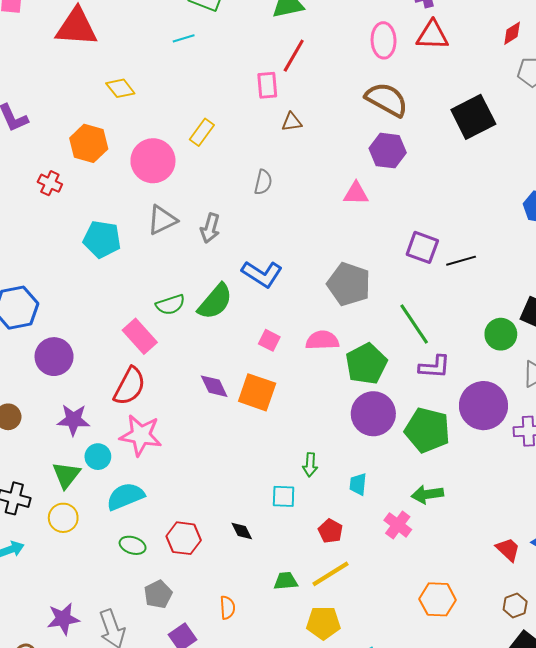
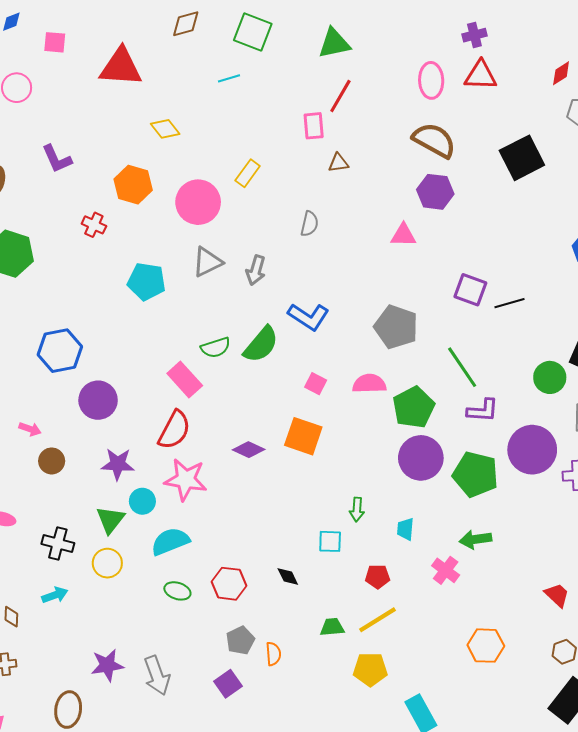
purple diamond: (214, 386) -> (249, 450), moved, turned -40
red pentagon: (330, 531) -> (378, 576), turned -30
gray pentagon: (158, 594) -> (240, 640), moved

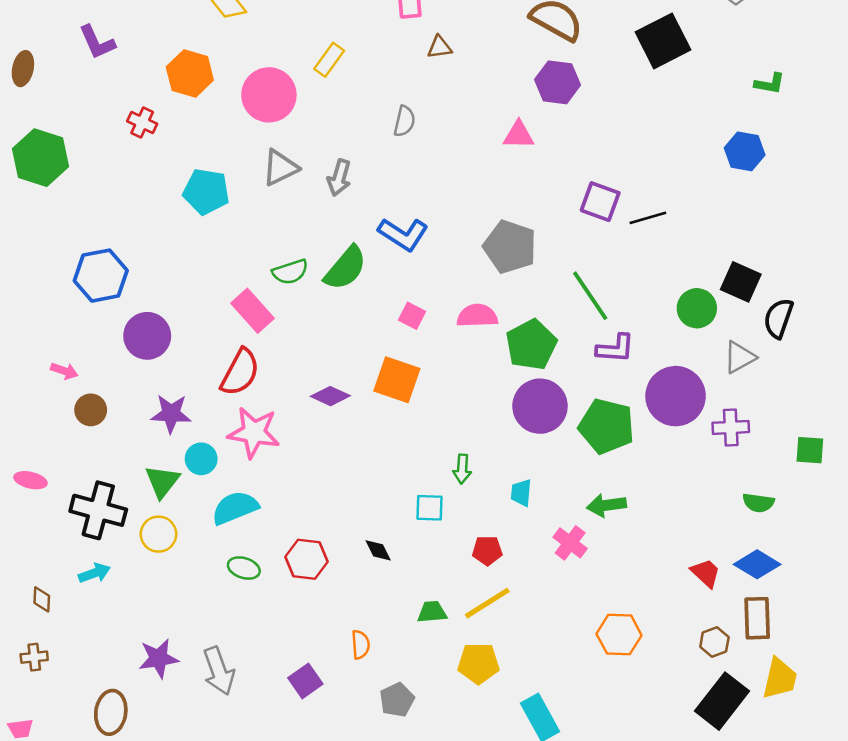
black cross: (58, 543) -> (98, 510), size x1.4
gray pentagon: (240, 640) -> (397, 700), moved

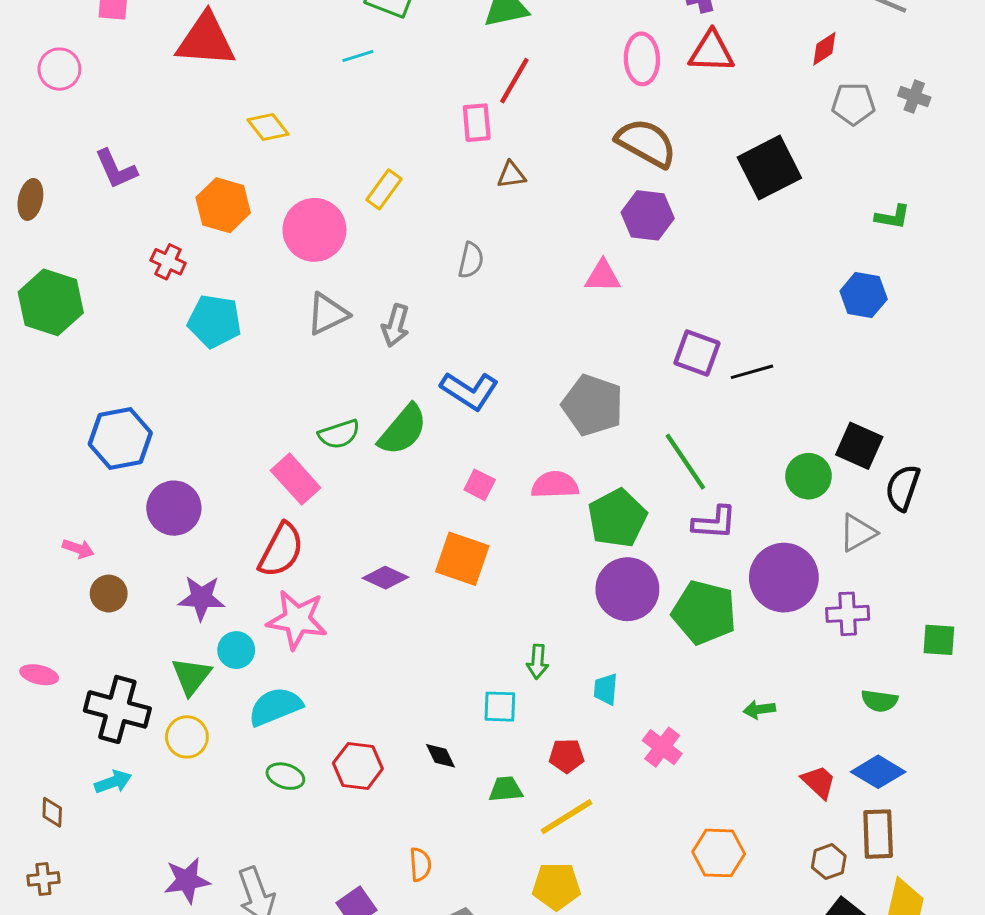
cyan pentagon: (206, 192) -> (214, 321), moved
green arrow: (607, 505) -> (759, 709), moved, size x0.7
green trapezoid: (432, 612) -> (506, 789), moved

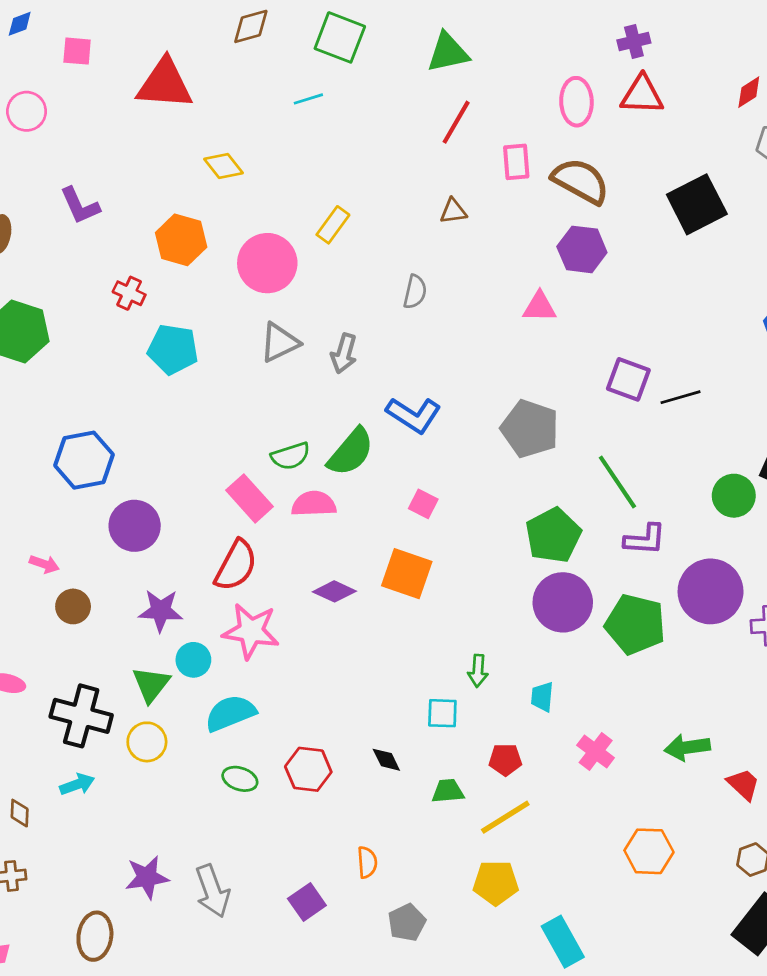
pink rectangle: (477, 123) -> (516, 162), moved
pink semicircle: (555, 485) -> (314, 504), moved
green arrow: (759, 709) -> (687, 747), moved, size x1.5

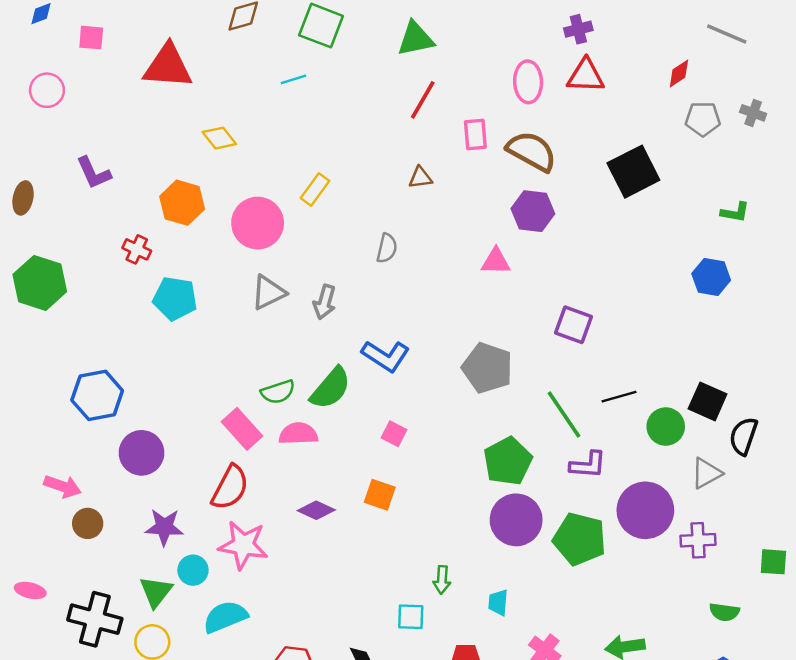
black line: (680, 397) -> (619, 397), moved
pink arrow: (44, 564) -> (63, 486), size x1.4
orange square: (407, 574) -> (380, 495), size x0.7

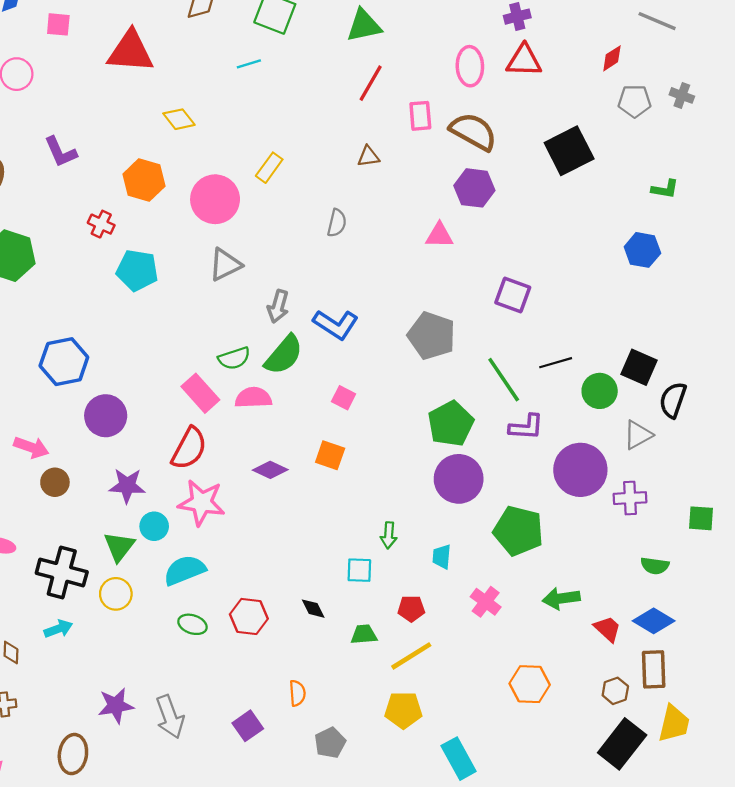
gray arrow: (325, 302) -> (278, 306), moved
green pentagon: (580, 539) -> (518, 531), moved

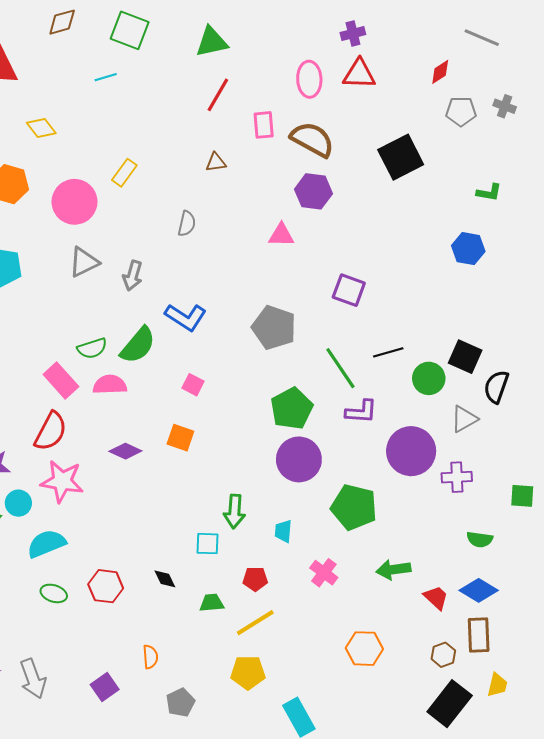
gray arrow: (278, 306) -> (133, 276), moved
green arrow: (389, 535) -> (234, 511), size x1.4
yellow trapezoid: (674, 724) -> (497, 685), size x0.7

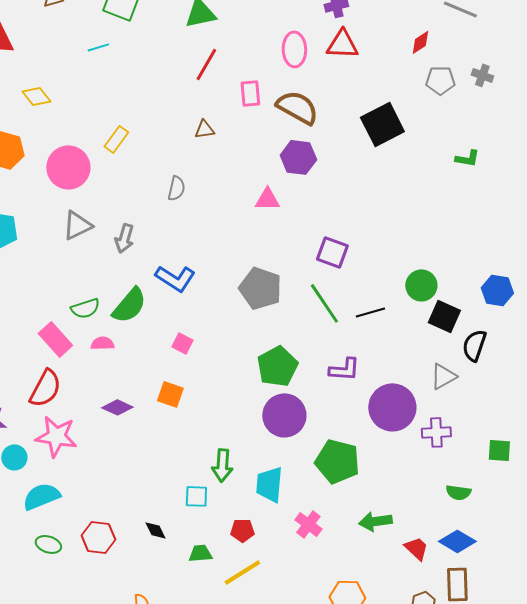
blue hexagon: (468, 249) -> (497, 290), moved
green line: (340, 368) -> (324, 303), moved
green circle: (429, 378) -> (421, 285), moved
pink semicircle: (110, 385) -> (102, 343), size x0.7
cyan trapezoid: (283, 531) -> (269, 484), size x1.6

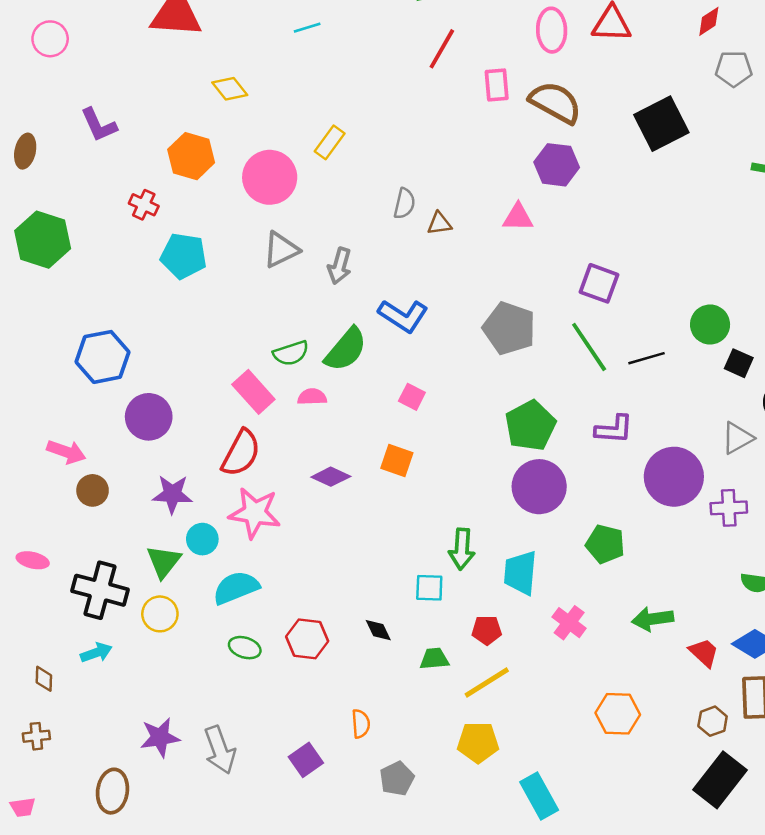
brown triangle: (204, 129) -> (439, 223), moved
black square: (444, 316) -> (739, 363), size x0.7
green pentagon: (337, 461) -> (605, 544), size x0.7

